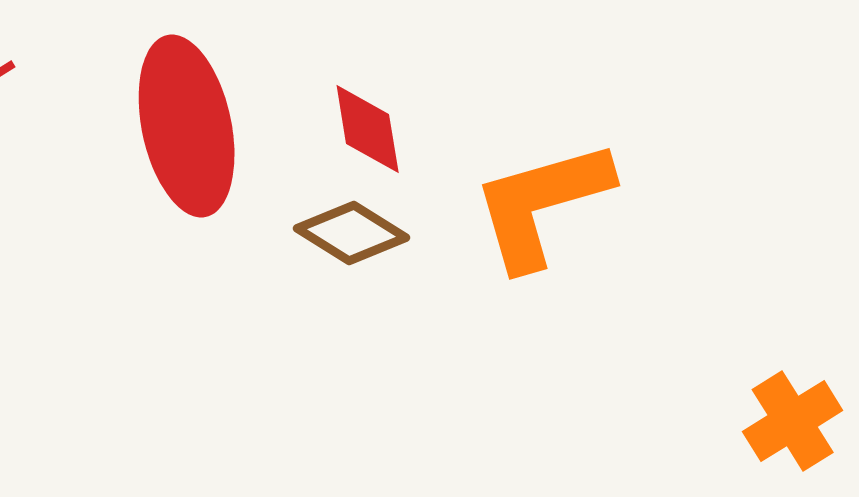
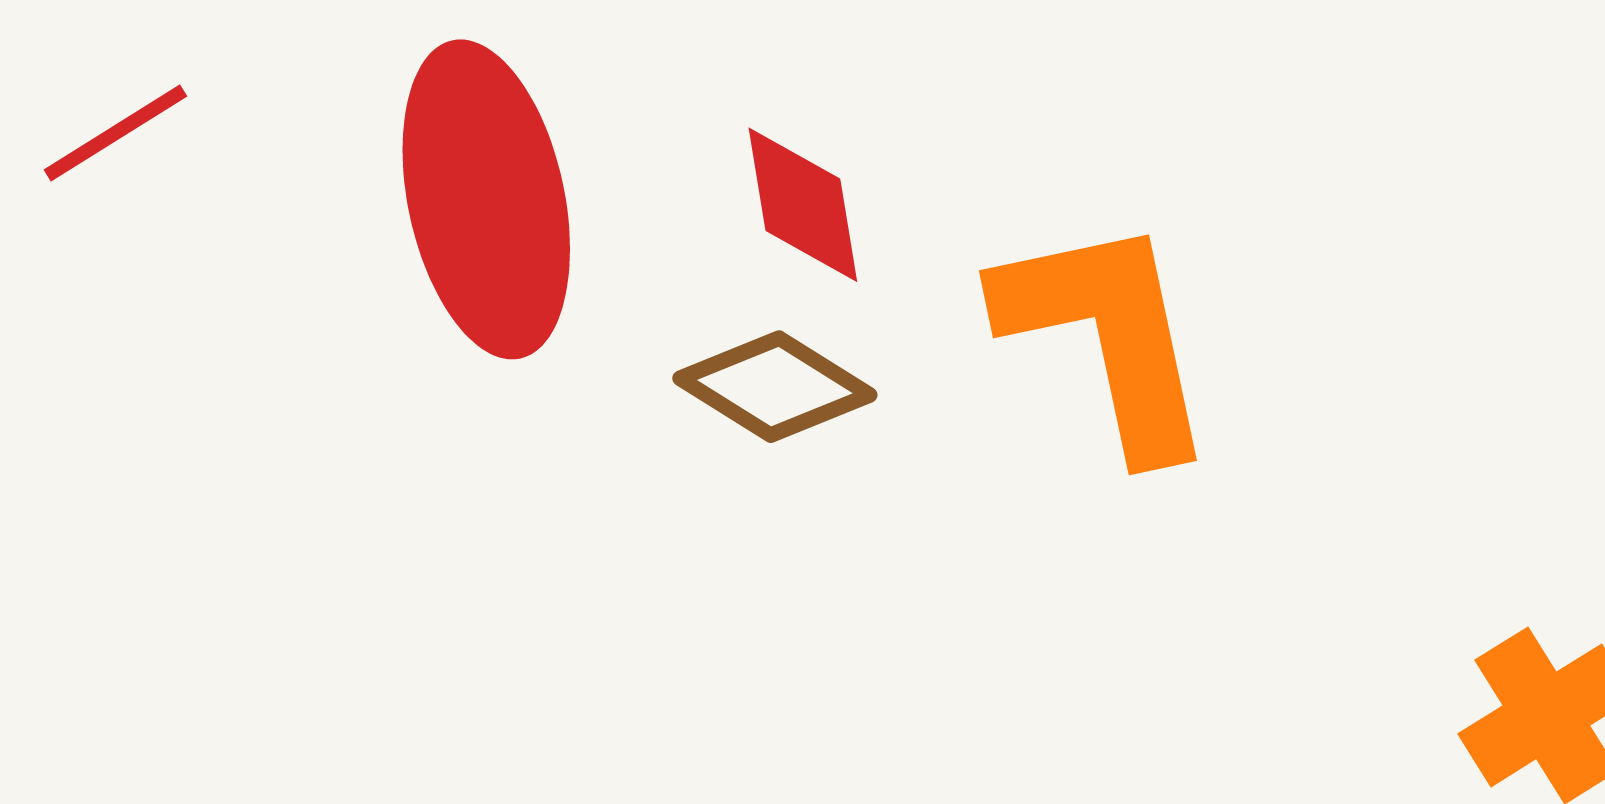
orange L-shape: (542, 204) -> (1107, 336), turned 94

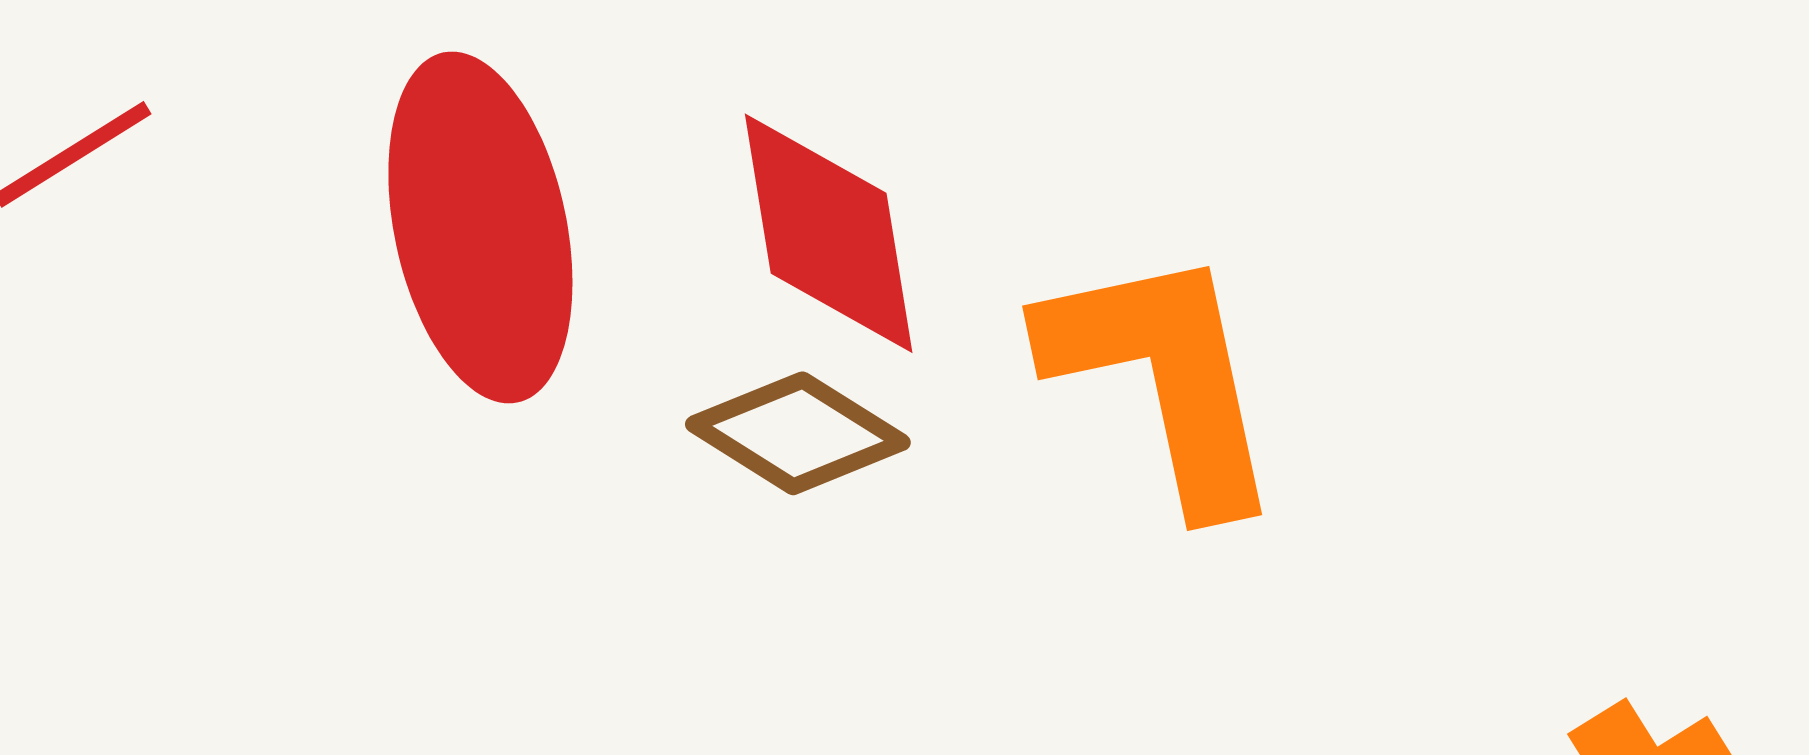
red diamond: (803, 205) -> (829, 233), size x1.4

